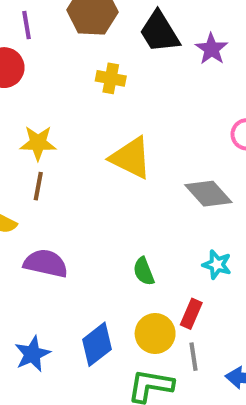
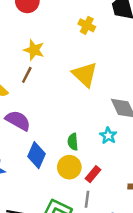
cyan star: (217, 265) -> (108, 136), moved
yellow circle: (155, 334) -> (69, 167), moved
blue diamond: (97, 344) -> (36, 155), moved, turned -45

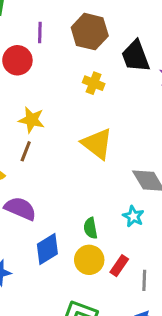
blue diamond: (36, 155) -> (47, 249), turned 40
gray line: (87, 199) -> (144, 280), moved

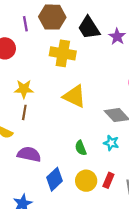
purple line: (40, 32) -> (25, 24), moved
yellow cross: (94, 83) -> (63, 53), size x1.6
green semicircle: (91, 228) -> (81, 148), moved

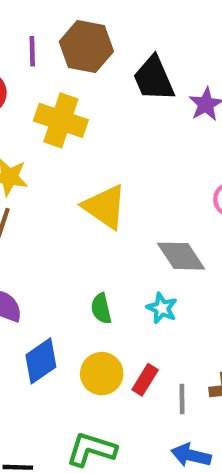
yellow cross: (63, 53) -> (61, 120), moved

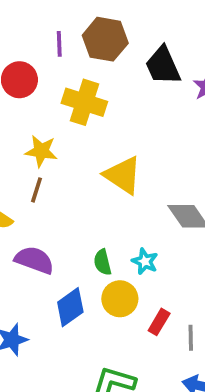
cyan star: (162, 308) -> (145, 261), moved
green semicircle: (101, 309) -> (103, 262), moved
yellow circle: (102, 374) -> (120, 299), moved

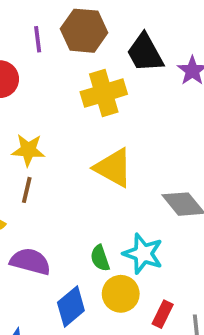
yellow cross: (84, 102) -> (104, 93), moved, turned -30
cyan star: (145, 261) -> (143, 254), size x1.5

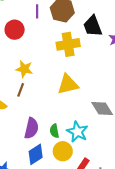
yellow triangle: (113, 168) -> (68, 84), turned -50
purple semicircle: (30, 261) -> (31, 128), moved, turned 80

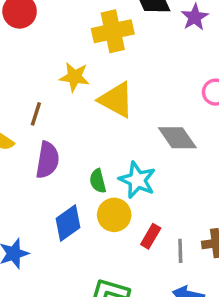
yellow star: (24, 69) -> (74, 77), moved
yellow triangle: (68, 84) -> (116, 100), turned 45
purple semicircle: (31, 128) -> (47, 160), moved

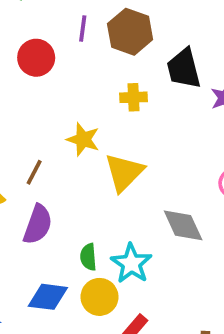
yellow cross: (113, 31) -> (134, 97), size x0.6
yellow triangle: (116, 100) -> (124, 172), turned 36
blue diamond: (68, 223) -> (48, 297), turned 33

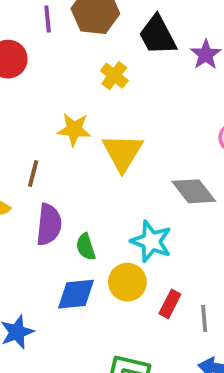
yellow cross: (134, 97) -> (114, 76), turned -36
green semicircle: (88, 257) -> (86, 247), moved

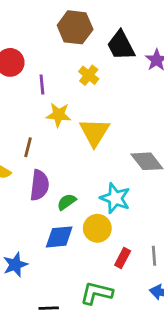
purple line: (48, 19) -> (42, 84), moved
green semicircle: (86, 247) -> (67, 202), turned 72
red rectangle: (170, 304) -> (123, 258), moved

